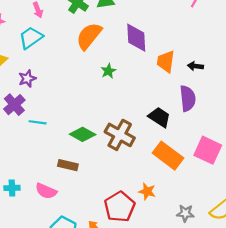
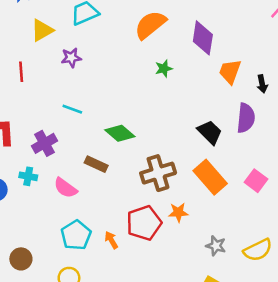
black arrow: (195, 66) -> (262, 84), turned -120
purple cross: (14, 105) -> (44, 143), moved
brown cross: (120, 135) -> (158, 173), moved, turned 32
pink square: (208, 150) -> (256, 181), size x0.7
orange star: (147, 191) -> (178, 212), turned -30

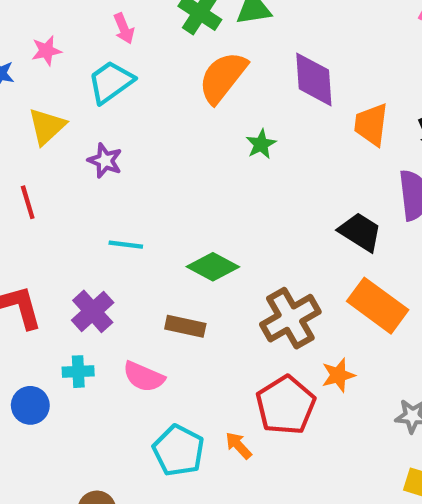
purple star: (71, 58) -> (105, 161), turned -30

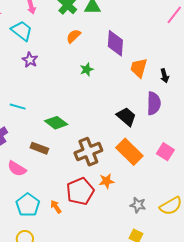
orange semicircle: (223, 77) -> (74, 36), size x0.6
cyan trapezoid: (111, 82) -> (22, 31), turned 65
purple star: (105, 161) -> (30, 60), moved

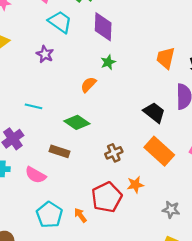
cyan trapezoid: (22, 31) -> (60, 22), moved
orange semicircle: (74, 36) -> (89, 85), moved
purple diamond: (115, 43) -> (103, 27), moved
brown cross: (88, 152) -> (114, 153), size x0.6

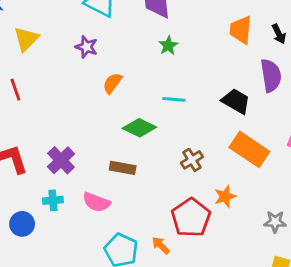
orange semicircle: (89, 85) -> (112, 83), moved
cyan line: (33, 106) -> (174, 99), moved

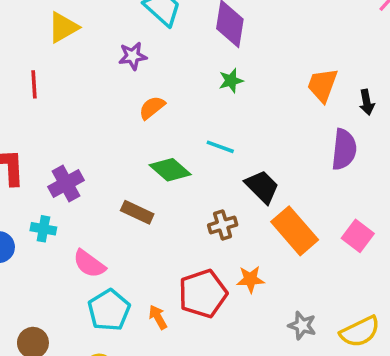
purple star: (86, 47) -> (133, 56), turned 30
black trapezoid: (236, 101) -> (262, 187), moved
pink semicircle: (96, 202) -> (89, 264), moved

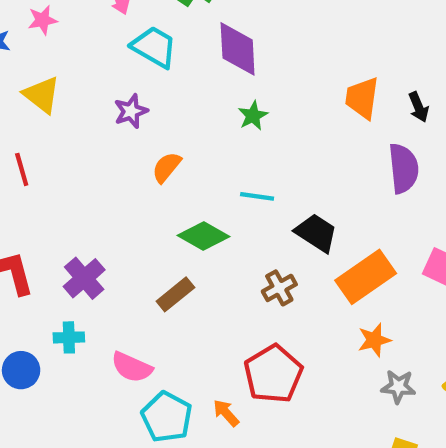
yellow triangle: (63, 27) -> (42, 95), turned -40
brown rectangle: (137, 212) -> (175, 294), turned -52
orange rectangle: (295, 231) -> (366, 277), turned -72
orange star: (250, 279) -> (374, 340), moved

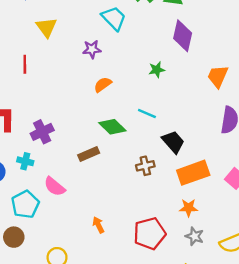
purple diamond: (238, 49) -> (183, 36), moved
red pentagon: (273, 374) -> (150, 234), moved
cyan pentagon: (167, 417) -> (25, 204), moved

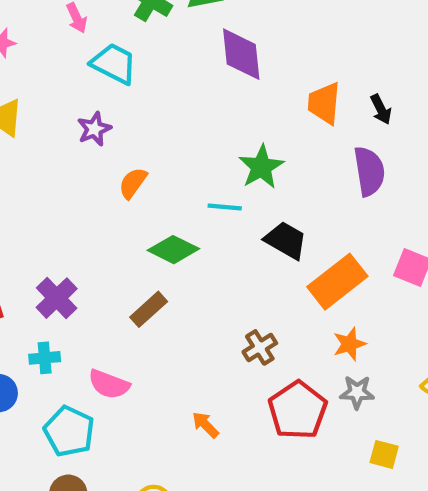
green star: (157, 70) -> (261, 167), moved, size x1.5
brown cross: (145, 166) -> (260, 347), moved
gray star: (195, 236) -> (357, 392), moved

